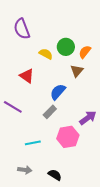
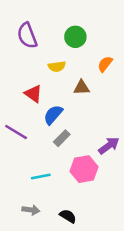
green circle: (66, 47) -> (75, 37), moved
yellow semicircle: (46, 54) -> (57, 66), turned 144
brown triangle: (77, 71) -> (82, 88), moved, turned 48
blue semicircle: (58, 92) -> (53, 115), moved

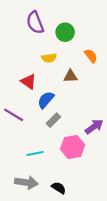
purple semicircle: (27, 36) -> (35, 23), moved
orange semicircle: (105, 64) -> (91, 56), turned 104
gray arrow: (31, 210) -> (26, 182), size x1.5

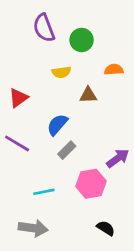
orange semicircle: (91, 56) -> (114, 70), turned -56
red triangle: (29, 82) -> (18, 98), moved, turned 49
black semicircle: (59, 188) -> (106, 228), moved

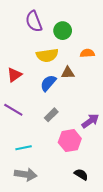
yellow semicircle: (61, 72) -> (47, 55), size x1.5
blue semicircle: (57, 125) -> (48, 83), moved
cyan line: (44, 192) -> (24, 148), moved

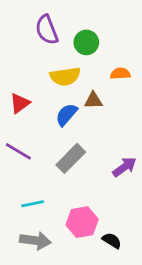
gray rectangle: (51, 115) -> (71, 158), size x1.5
pink hexagon: (70, 141) -> (82, 222), moved

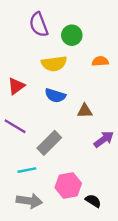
brown triangle: (93, 100) -> (85, 111), moved
blue semicircle: (67, 115) -> (55, 96), turned -114
gray rectangle: (71, 158) -> (49, 143), moved

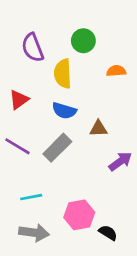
purple semicircle: (39, 25) -> (33, 48), moved
yellow semicircle: (54, 64) -> (63, 74), turned 95
gray rectangle: (49, 143) -> (57, 148), moved

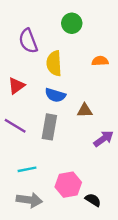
green circle: (83, 41) -> (72, 23), moved
gray rectangle: (57, 148) -> (49, 127), turned -35

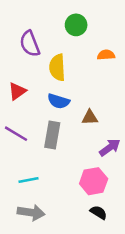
orange semicircle: (100, 61) -> (106, 55), moved
pink hexagon: (68, 185) -> (94, 181), moved

